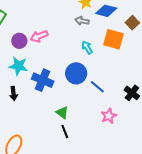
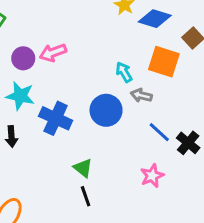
gray arrow: (82, 21) -> (141, 95), moved
blue line: (97, 87) -> (159, 132), moved

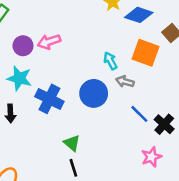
pink star: (152, 176) -> (151, 157), moved

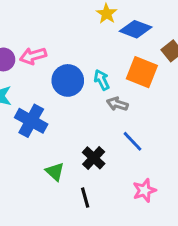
blue circle: (94, 93) -> (68, 80), moved
black cross: (164, 124) -> (94, 158), moved
black line: (73, 168) -> (85, 198), moved

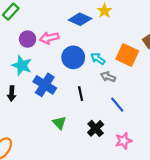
blue diamond: (136, 29) -> (80, 19), moved
cyan arrow: (102, 80) -> (98, 59), turned -32
black cross: (94, 158) -> (96, 128), moved
black line: (85, 198) -> (81, 94), moved

